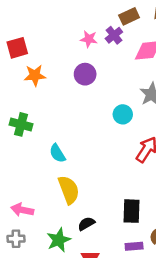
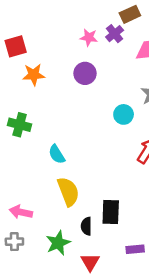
black rectangle: (132, 211) -> (111, 212), moved
black semicircle: (86, 224) -> (86, 226), turned -60

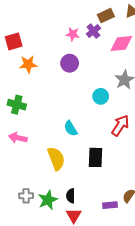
cyan semicircle: (57, 154) -> (71, 128), moved
pink arrow: (21, 212) -> (18, 138), moved
black rectangle: (111, 212) -> (95, 157), moved
black semicircle: (86, 226) -> (71, 196), moved
gray cross: (14, 242) -> (26, 196), moved

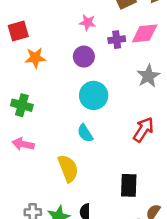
purple cross: (93, 31) -> (117, 40), moved, turned 32
cyan circle: (101, 96) -> (94, 95), moved, size x1.5
black rectangle: (95, 157) -> (129, 185), moved

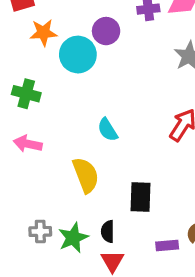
cyan circle: (94, 95) -> (78, 55), moved
black rectangle: (129, 185) -> (141, 197), moved

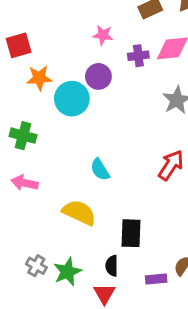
yellow semicircle: (86, 175) -> (79, 212), turned -44
gray cross: (40, 231) -> (36, 266), turned 30
black semicircle: (108, 231) -> (112, 266), moved

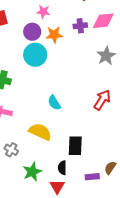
pink star: (103, 35) -> (43, 12), moved
purple circle: (98, 76) -> (32, 32), moved
orange star: (39, 78) -> (54, 35), moved
gray cross: (36, 266) -> (11, 150), moved

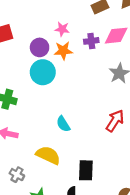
pink star: (43, 12) -> (62, 29), moved

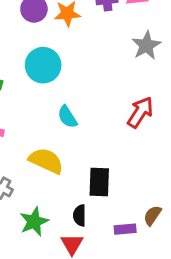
cyan circle: (43, 72) -> (43, 65), moved

